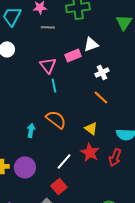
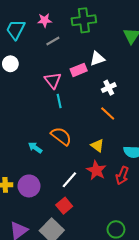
gray line: (48, 27) -> (53, 41), turned -32
cyan arrow: (31, 130) -> (35, 148), turned -64

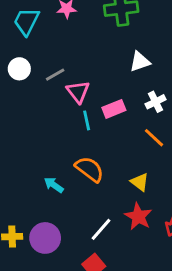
gray line: (53, 41) -> (55, 75), moved
pink rectangle: (79, 70) -> (114, 109), moved

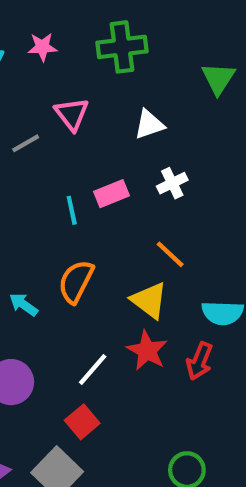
pink triangle: (78, 92) -> (72, 114), moved
orange line: (154, 138) -> (170, 254), moved
orange semicircle: (90, 169) -> (76, 282), turned -100
yellow triangle: (140, 182) -> (149, 300), size x1.4

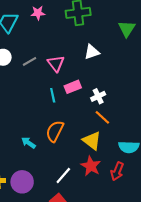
pink triangle: (72, 114) -> (56, 64), moved
white cross: (172, 183) -> (98, 96), moved

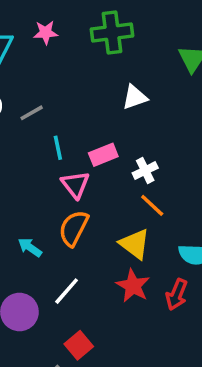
pink triangle: (56, 64) -> (75, 184), moved
cyan line: (53, 95) -> (58, 148), moved
white line: (63, 176) -> (67, 291), moved

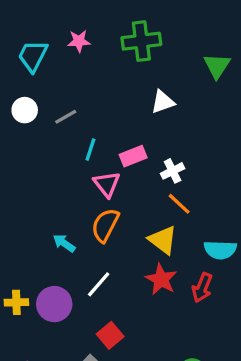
cyan line: (58, 148) -> (90, 150), turned 30

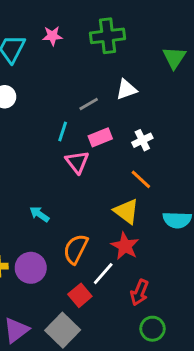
gray line: (66, 117) -> (89, 104), moved
white cross: (173, 171) -> (142, 140), moved
orange semicircle: (105, 225) -> (76, 249), moved
white line: (99, 284) -> (103, 274), moved
red arrow: (202, 288) -> (139, 292), moved

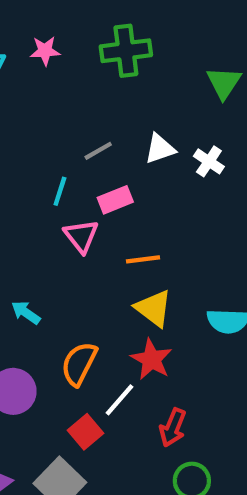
white triangle: (126, 89) -> (160, 149), moved
white cross: (142, 140) -> (209, 161), moved, turned -30
orange line: (141, 179) -> (143, 259), moved, turned -50

